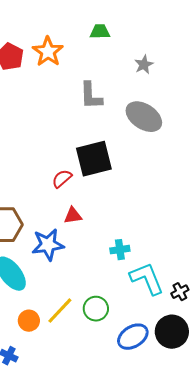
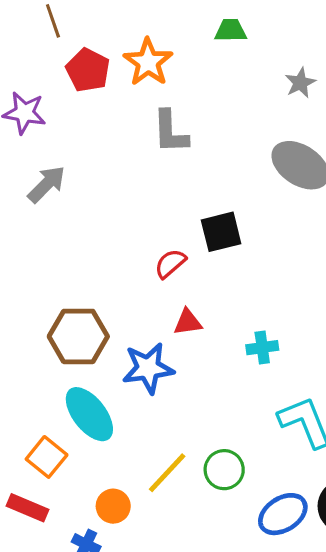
gray L-shape: (91, 96) -> (170, 132), moved
black square: (94, 159) -> (221, 232), size x0.7
cyan cross: (120, 250) -> (262, 348), moved
orange circle: (29, 321) -> (113, 506), moved

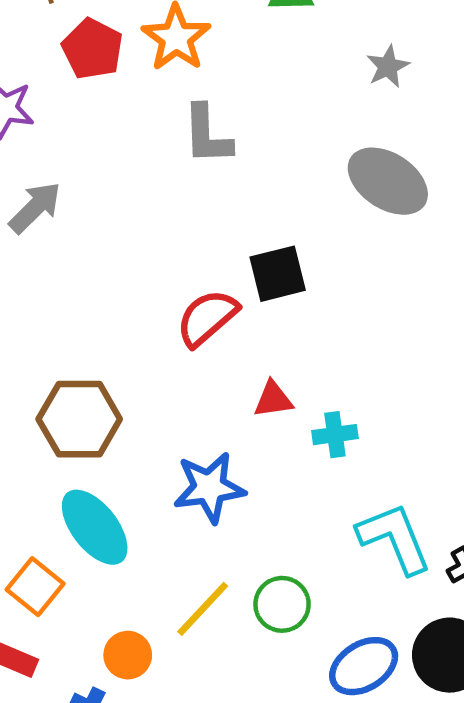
red semicircle: (170, 264) -> (207, 318), size x1.4
red triangle: (188, 322) -> (273, 399), moved
blue star: (148, 368) -> (209, 488), moved

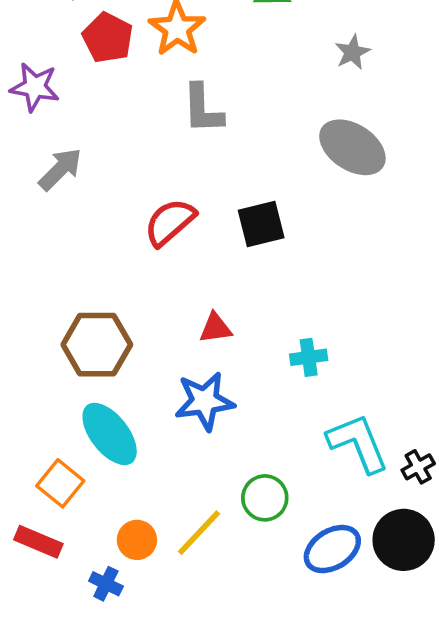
red semicircle: (207, 318) -> (170, 222), moved
red triangle: (273, 399) -> (215, 328), moved
yellow line: (203, 609) -> (199, 533), moved

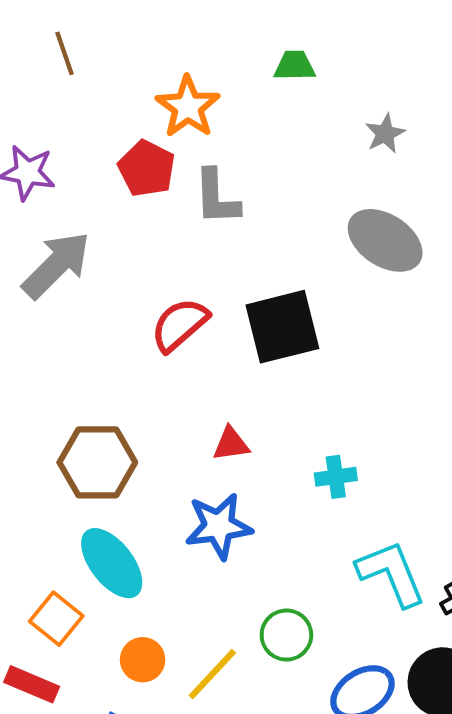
red pentagon: (108, 38) -> (147, 168), moved
gray arrow: (60, 169) -> (56, 265), size x1.4
black square: (261, 224) -> (282, 327), size x1.4
orange circle: (137, 540) -> (143, 660), moved

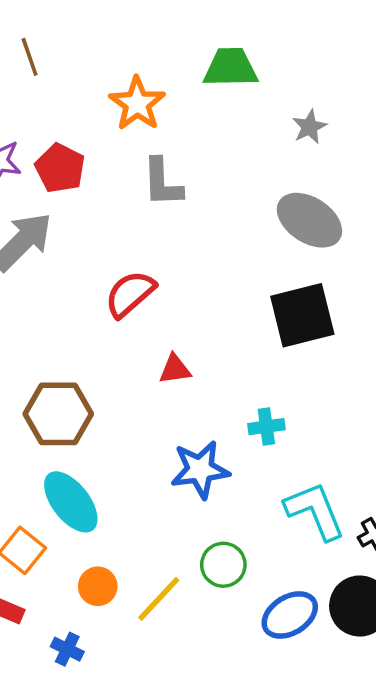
green trapezoid: (295, 66) -> (231, 68), size x1.5
red pentagon: (147, 168) -> (60, 168), moved
black square: (282, 327) -> (302, 315), moved
red triangle: (231, 444) -> (175, 369), moved
blue star: (219, 526) -> (200, 470), moved

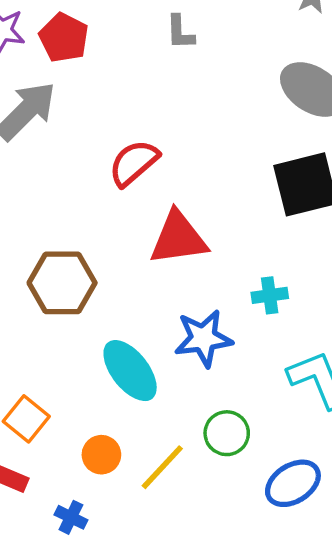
gray L-shape: (162, 183) -> (180, 32), moved, size x0.7
red triangle: (175, 369) -> (178, 238), size x1.8
cyan ellipse: (71, 502) -> (130, 371), moved

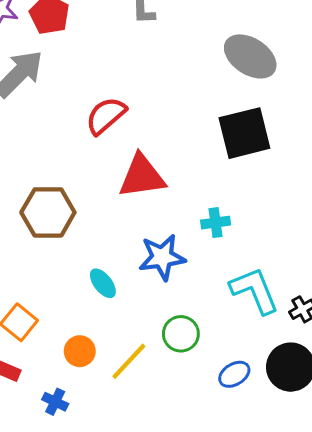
cyan ellipse: (130, 371) -> (103, 283), size x0.6
blue ellipse: (293, 483) -> (234, 374), size x0.7

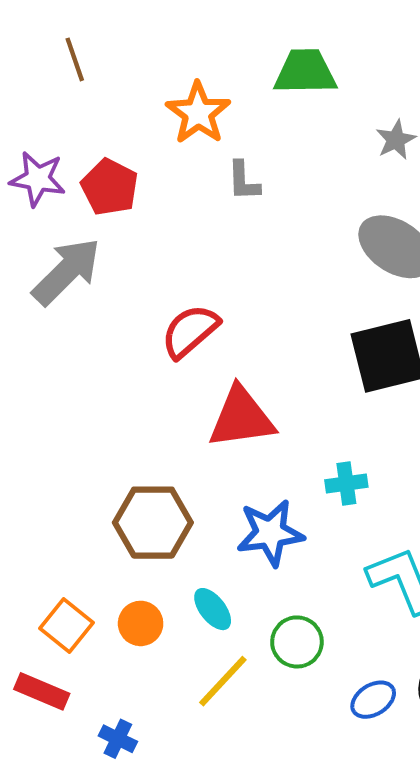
brown hexagon: (48, 212) -> (153, 523), moved
cyan ellipse: (103, 283) -> (213, 609), moved
orange circle: (80, 351) -> (141, 623), moved

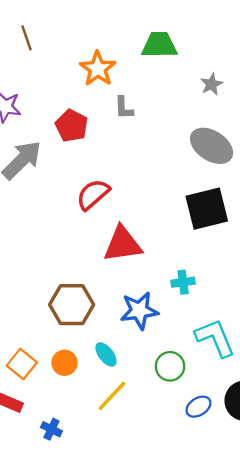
red pentagon: (110, 187) -> (72, 126), moved
green circle: (297, 642) -> (170, 366), moved

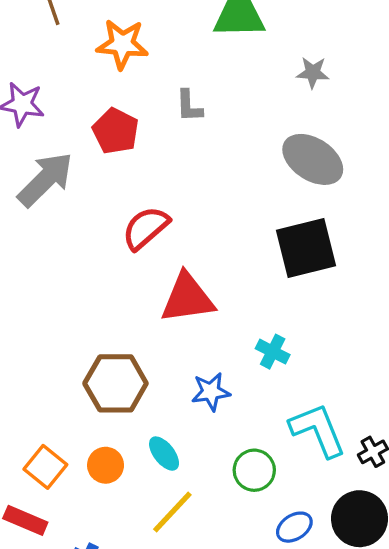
orange star: (98, 69) -> (122, 44), moved, turned -30
gray star: (212, 84) -> (313, 73), turned 30
cyan cross: (183, 282) -> (273, 352), turned 35
blue star: (139, 311) -> (211, 392), size x0.7

